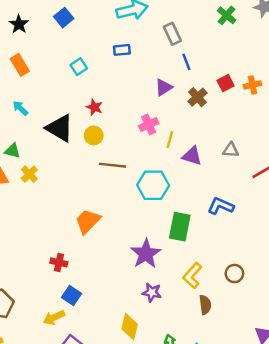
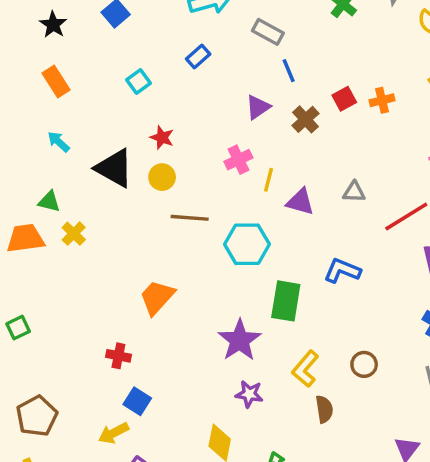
gray rectangle: (172, 34) -> (268, 32), turned -35
blue rectangle: (122, 50) -> (198, 56), turned -35

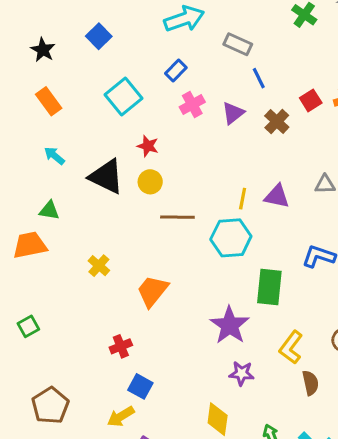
cyan square: (139, 81) -> (123, 97), size x1.6
pink cross: (238, 160) -> (192, 104), moved
yellow line: (269, 180) -> (243, 199), moved
yellow cross: (74, 234) -> (99, 266), moved
red cross: (118, 356) -> (121, 346), turned -30

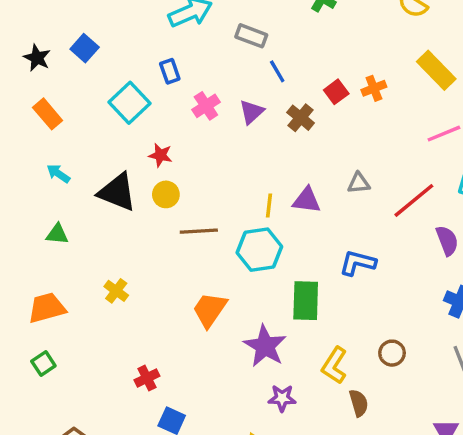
blue square: (99, 36) -> (85, 48), moved
blue rectangle: (176, 71) -> (170, 71), moved, turned -60
orange trapezoid: (30, 245) -> (47, 308), moved
orange trapezoid: (152, 291) -> (210, 310), moved

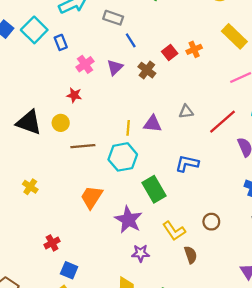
cyan square: (130, 103) -> (34, 30), moved
red star: (160, 155) -> (74, 95), moved
green rectangle: (306, 301) -> (154, 189), turned -30
yellow L-shape: (334, 365) -> (174, 231), turned -65

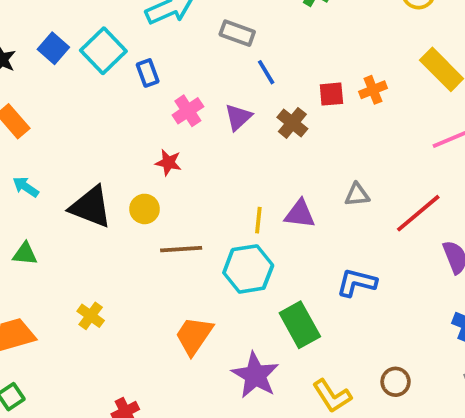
red square: (170, 52) -> (331, 94), turned 32

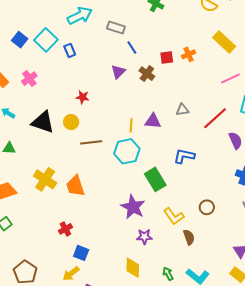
pink cross: (188, 111) -> (29, 79), moved
yellow cross: (91, 316) -> (45, 179), size x1.6
orange trapezoid: (194, 336) -> (75, 186), moved, turned -50

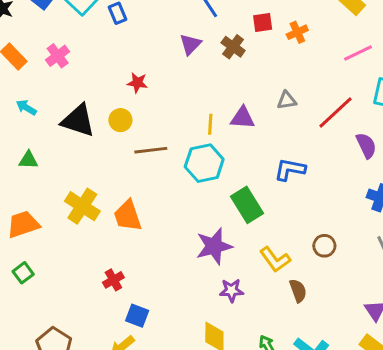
orange cross: (189, 54) -> (297, 32), moved
purple star: (133, 207) -> (214, 246), turned 30

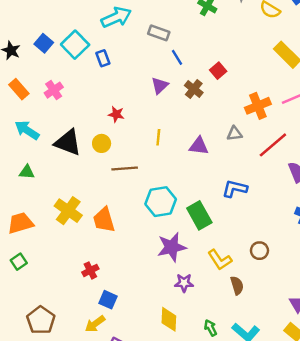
red square: (263, 23) -> (218, 71), turned -35
orange cross: (297, 32) -> (258, 106), moved, size x1.5
cyan arrow: (26, 107) -> (27, 130), size x1.5
yellow line: (210, 124) -> (158, 137), moved
cyan hexagon: (204, 163) -> (161, 202), moved

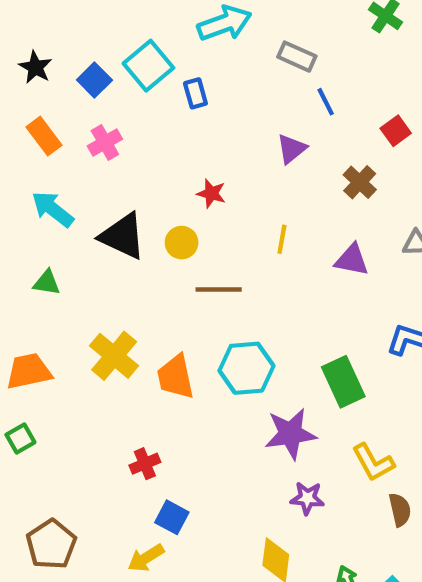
blue square: (44, 43) -> (94, 80), moved
brown cross: (194, 89) -> (360, 182), moved
cyan hexagon: (161, 202) -> (246, 368), moved

